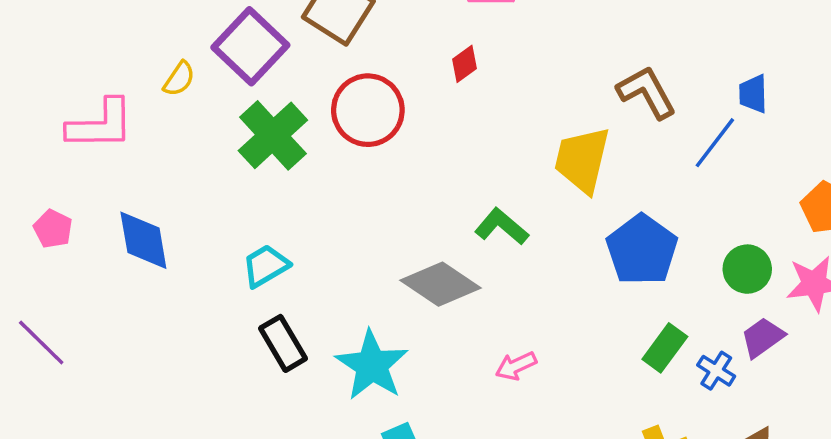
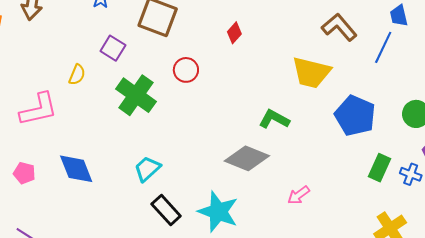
purple square: (250, 46) -> (113, 48), size x0.6
red circle: (368, 110) -> (186, 70), size x0.6
yellow trapezoid: (582, 160) -> (311, 73), turned -78

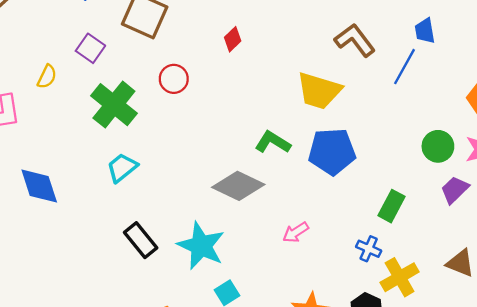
blue pentagon: (355, 116) -> (332, 151), moved, turned -30
cyan trapezoid: (147, 169) -> (122, 168), moved
blue cross: (411, 174) -> (369, 249), moved

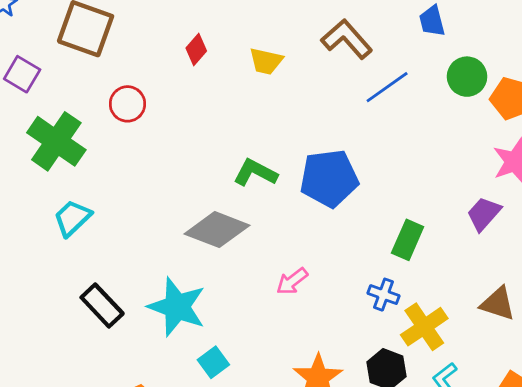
blue line: (404, 67) -> (387, 87), moved, turned 30
yellow trapezoid: (319, 91) -> (266, 61), moved, size x0.6
green circle: (438, 146) -> (467, 77), moved

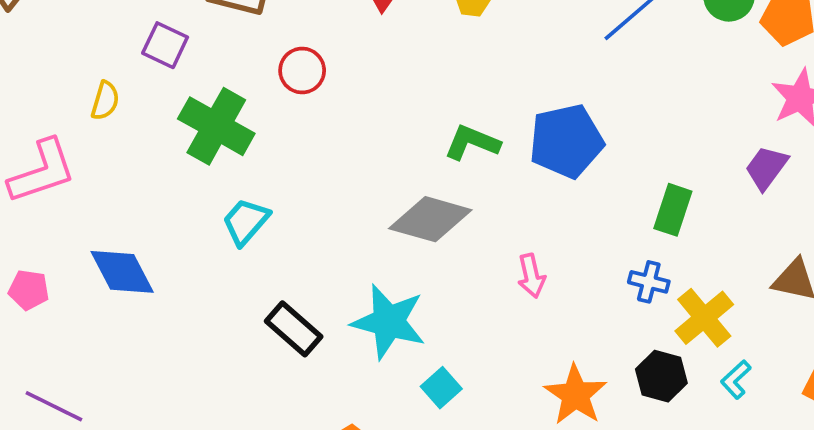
pink arrow: (292, 281) -> (531, 276), turned -60

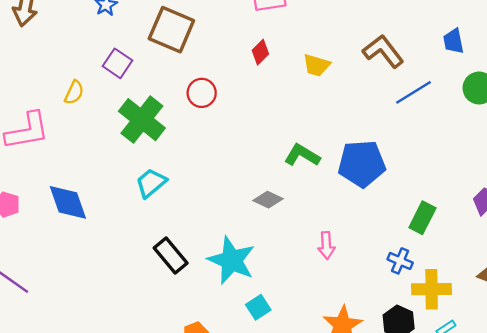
gray diamond: (430, 219) -> (268, 200), size x0.6
yellow cross: (704, 318) -> (432, 289), turned 30

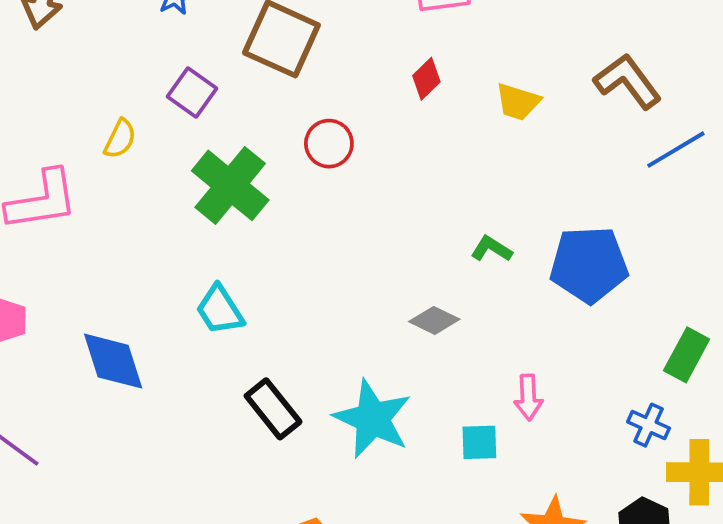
green L-shape: (302, 155) -> (491, 249), size x0.7
cyan trapezoid: (151, 183) -> (220, 310), moved, turned -84
blue diamond: (68, 202) -> (113, 361), moved
cyan square: (258, 307) -> (479, 442), moved, turned 30

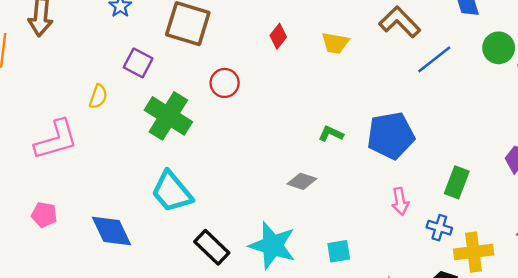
cyan trapezoid: (220, 310) -> (172, 192), size x1.4
pink arrow: (528, 397) -> (400, 201), moved

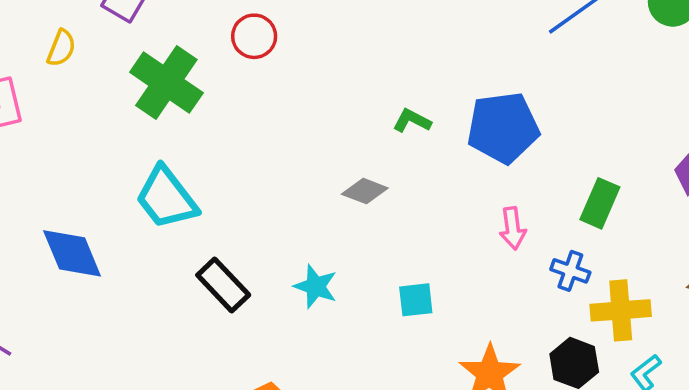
cyan star: (272, 245) -> (316, 286), size x0.6

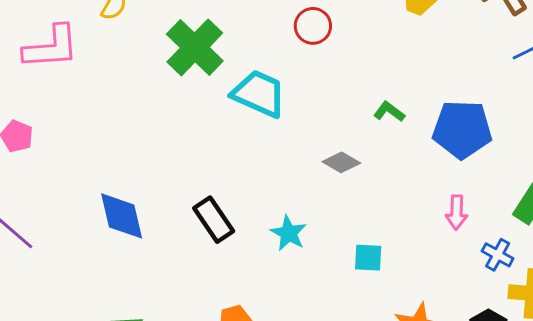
red circle: (254, 36) -> (313, 26), moved
cyan trapezoid: (166, 198) -> (259, 94), moved, turned 142
blue diamond: (72, 253) -> (122, 216), moved

